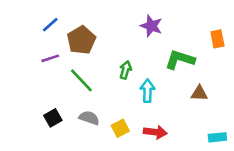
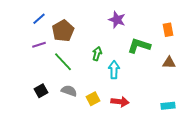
brown triangle: (199, 93) -> (169, 63), moved

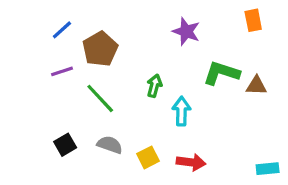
orange rectangle: (168, 30) -> (253, 20), moved
brown triangle: (169, 63) -> (256, 86), moved

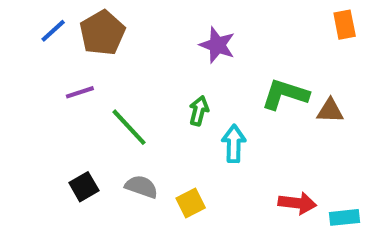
orange rectangle: (253, 20) -> (345, 25), moved
blue line: (62, 30) -> (53, 31), moved
purple star: (186, 31) -> (217, 45), moved
brown pentagon: (100, 49) -> (102, 33), moved
red arrow: (191, 162) -> (297, 203), moved

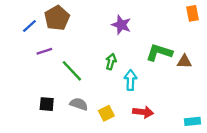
blue line: (53, 31) -> (29, 26), moved
black square: (84, 187) -> (47, 104), turned 35
red arrow: (297, 203) -> (143, 112), moved

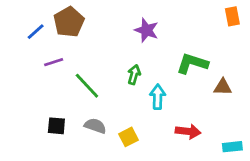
brown triangle: (184, 62) -> (223, 87), moved
red arrow: (143, 112) -> (188, 131), moved

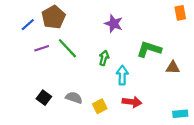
green line: (87, 86) -> (67, 48), moved
black square: (56, 126) -> (44, 98), turned 32
red arrow: (188, 131) -> (132, 102), moved

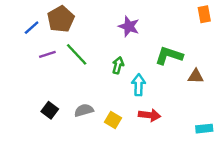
gray semicircle: (74, 98) -> (84, 110), turned -35
yellow square: (100, 106) -> (113, 120), turned -32

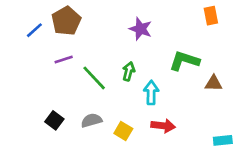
orange rectangle: (204, 14) -> (211, 16), moved
purple line: (47, 54) -> (64, 59), moved
green line: (77, 54) -> (94, 78), moved

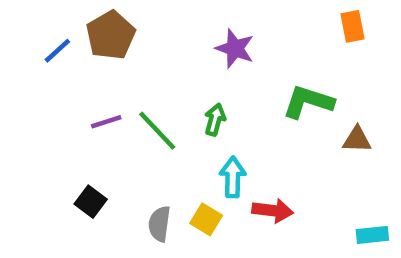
purple line: (64, 59) -> (106, 122), moved
cyan arrow: (151, 93) -> (233, 177), moved
gray semicircle: (91, 120) -> (159, 224), moved, turned -66

